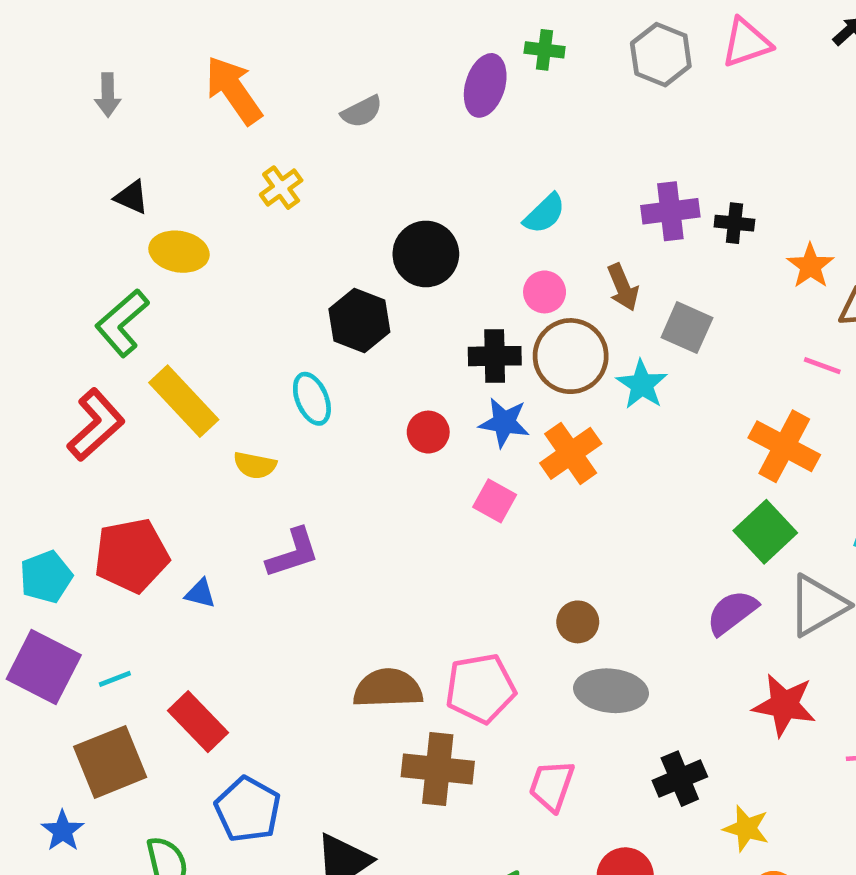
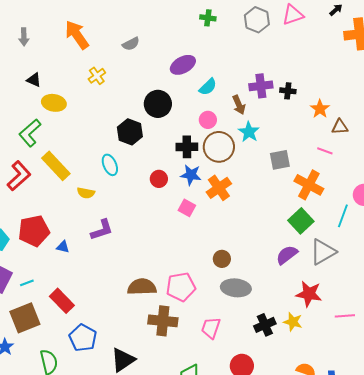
purple ellipse: (485, 85) -> (183, 65), moved, turned 45
brown arrow: (623, 287) -> (239, 105), moved
gray square: (687, 328) -> (280, 160), moved, turned -35
cyan star: (642, 385) -> (249, 132), moved
yellow star: (746, 828) -> (293, 322), moved

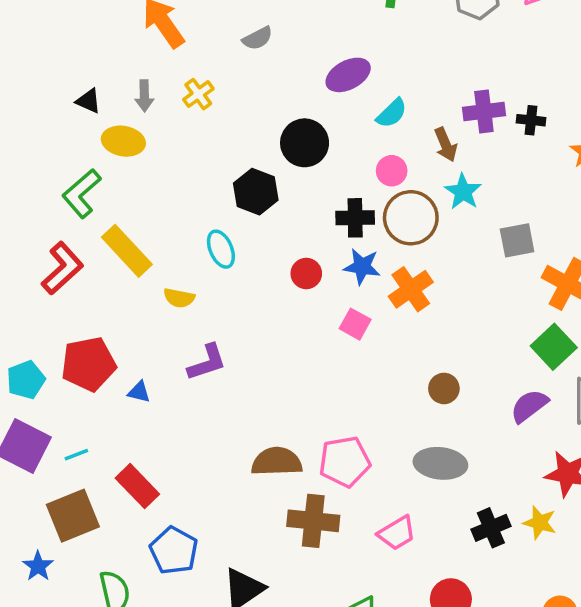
gray arrow: (24, 37) -> (144, 96), moved
brown circle: (222, 259) -> (444, 388), moved
pink trapezoid: (211, 328) -> (397, 533), turned -140

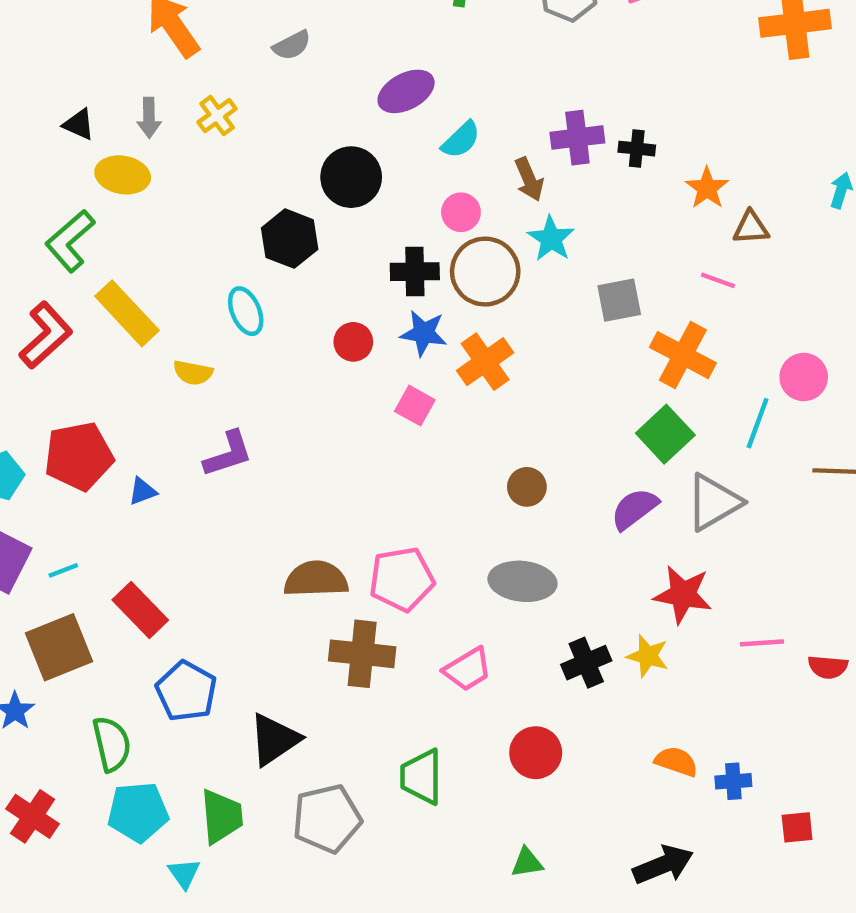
blue triangle: (139, 392) -> (142, 491), turned -35

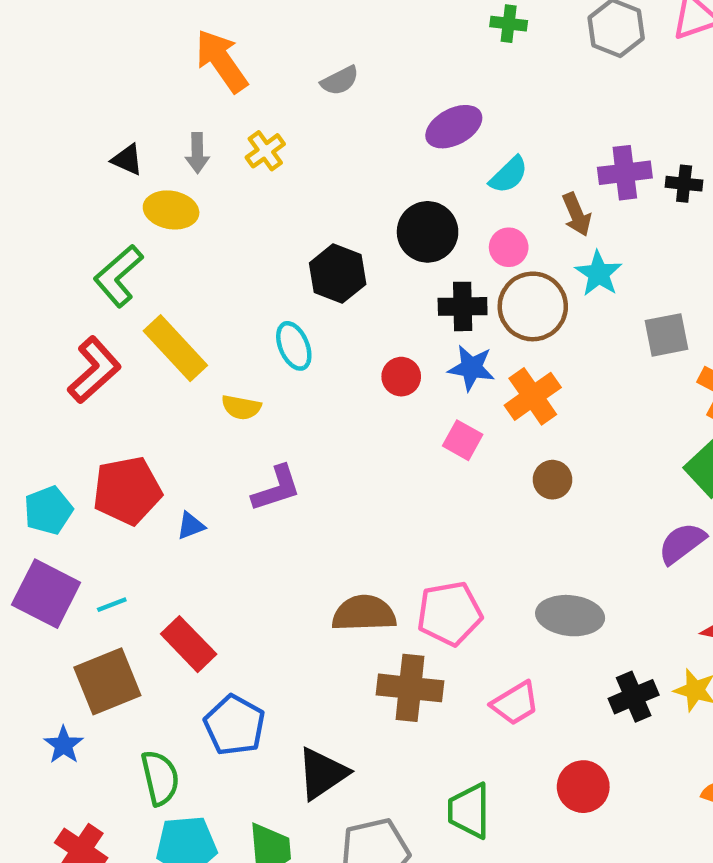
black circle: (351, 177) -> (428, 232), moved
brown circle: (527, 487) -> (553, 480), moved

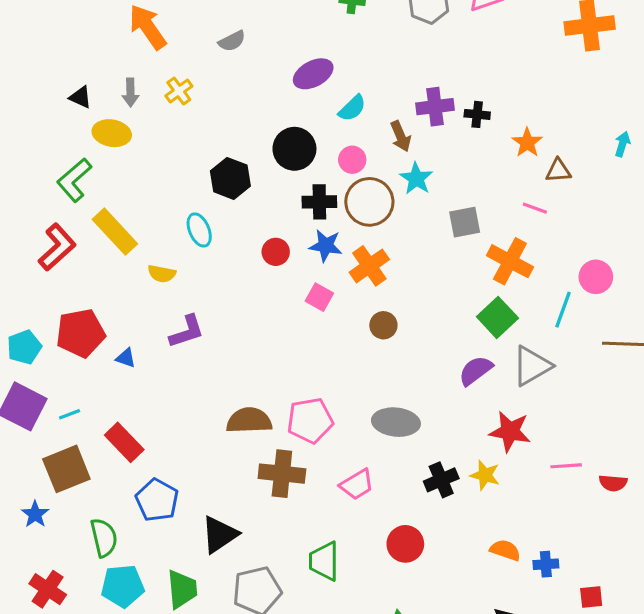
blue triangle: (191, 526) -> (126, 358), turned 40

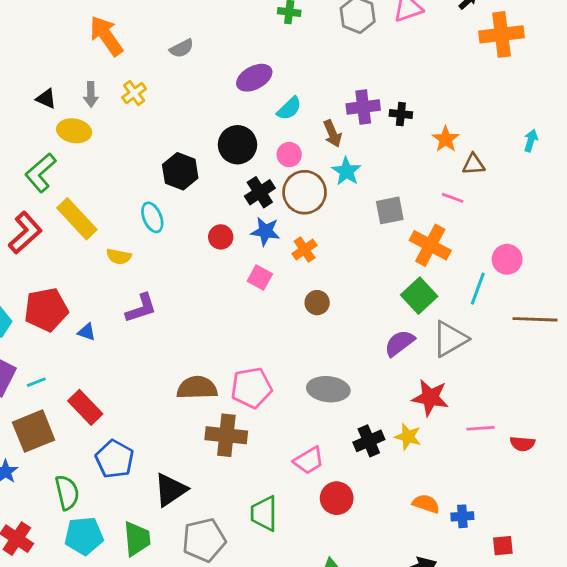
black cross: (319, 202) -> (260, 192), turned -32
orange cross: (369, 266) -> (305, 250), size x0.7
pink trapezoid: (357, 485) -> (309, 460), moved

